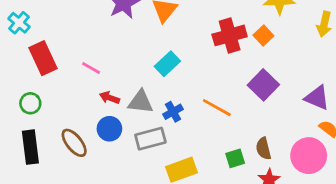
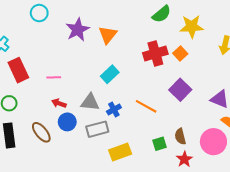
pink line: (91, 68) -> (54, 77), turned -32
red arrow: (109, 98) -> (59, 103), moved

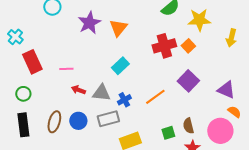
red arrow: (59, 103) -> (78, 90), moved
orange line: (146, 106) -> (155, 97), turned -65
blue circle: (67, 122) -> (78, 121), moved
brown ellipse: (41, 132) -> (54, 122), turned 55

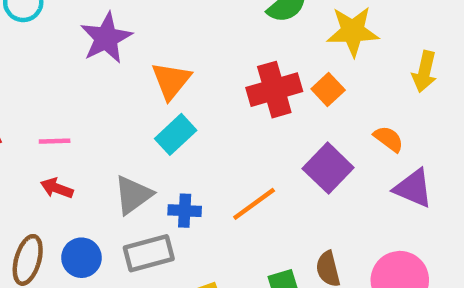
orange triangle: (118, 28) -> (171, 81), moved
red arrow: (78, 90) -> (57, 188), moved
gray triangle: (101, 93) -> (133, 195), turned -42
blue cross: (124, 100) -> (185, 211), turned 32
orange semicircle: (234, 112) -> (389, 139), moved

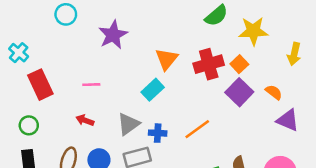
orange triangle: (171, 81) -> (167, 59), moved
pink line: (55, 141) -> (91, 85), moved
purple square: (328, 168) -> (239, 92), moved

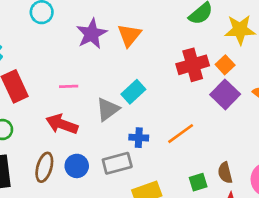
orange triangle: (167, 59) -> (129, 35), moved
red arrow: (85, 120) -> (62, 124), size x1.6
gray triangle: (128, 124) -> (108, 109), moved

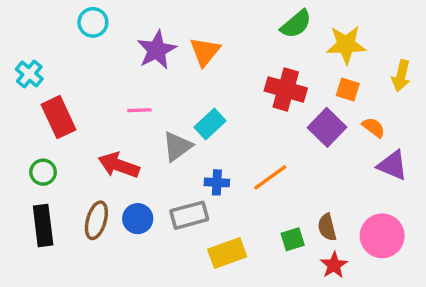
red cross: (193, 65) -> (286, 90), turned 32
orange square: (225, 65) -> (348, 90), moved, turned -30
pink line: (69, 86) -> (139, 110), moved

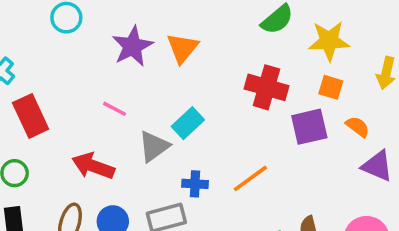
pink line: (139, 110) -> (115, 109), turned 30
purple square: (327, 127) -> (309, 127), turned 33

